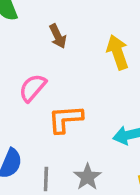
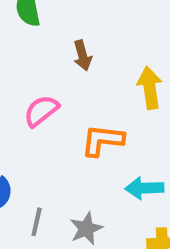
orange L-shape: (65, 119) -> (102, 140), moved

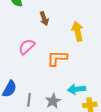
cyan arrow: (144, 188) -> (77, 89), moved

